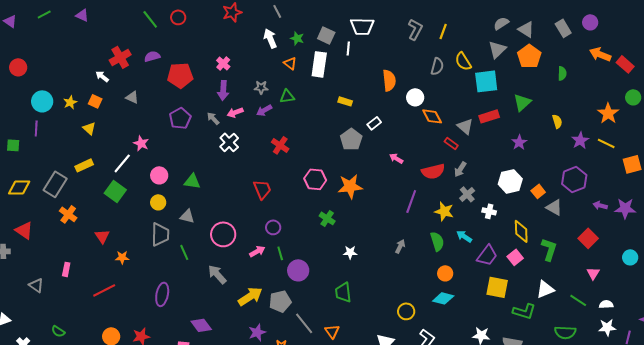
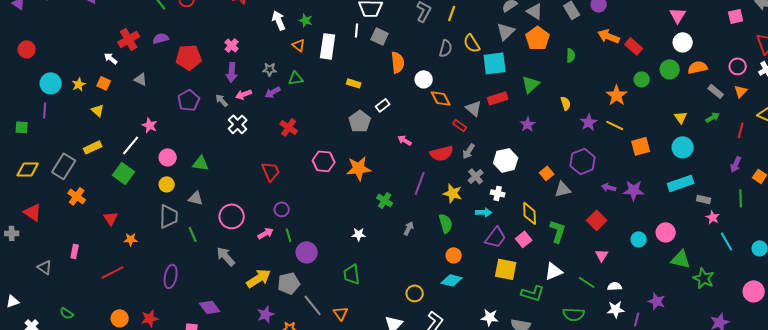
gray square: (326, 35) -> (380, 36), moved
white hexagon: (510, 181) -> (506, 160), moved
gray triangle: (554, 207) -> (563, 189), turned -42
green cross: (327, 218) -> (385, 200), moved
cyan arrow: (464, 236) -> (484, 212), moved, turned 147

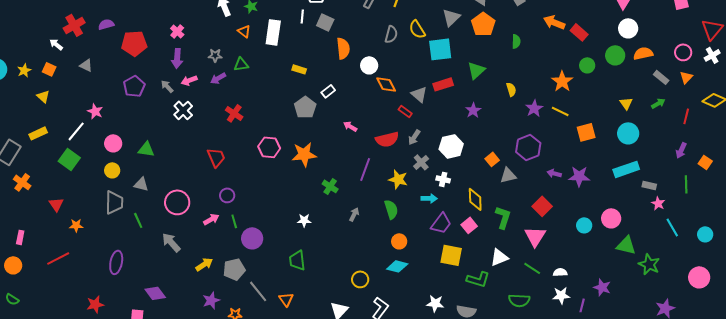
pink triangle: (602, 255) -> (535, 236), moved, size x1.6
yellow arrow: (259, 278) -> (204, 264), size x0.7
orange circle: (120, 318) -> (13, 265), moved

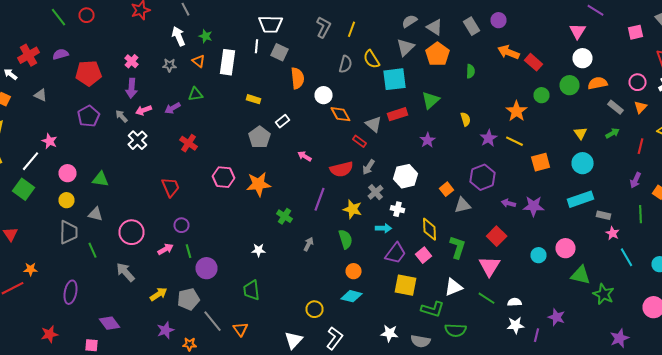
gray star: (215, 55) -> (170, 65), moved
orange star: (76, 225) -> (30, 269), moved
green semicircle: (519, 300) -> (456, 330), moved

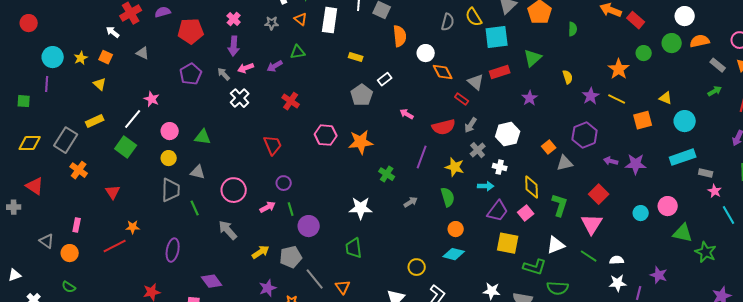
yellow triangle: (580, 133) -> (666, 98), moved, turned -32
gray arrow: (308, 244) -> (411, 202), turned 32
white star: (258, 250) -> (361, 208), size x1.6

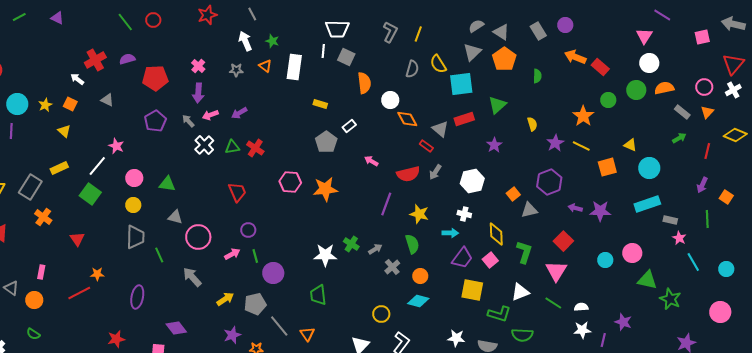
green triangle: (298, 52) -> (232, 147), moved
gray cross: (478, 150) -> (392, 267), moved
gray triangle: (198, 172) -> (175, 217), moved
green cross: (387, 174) -> (351, 244), moved

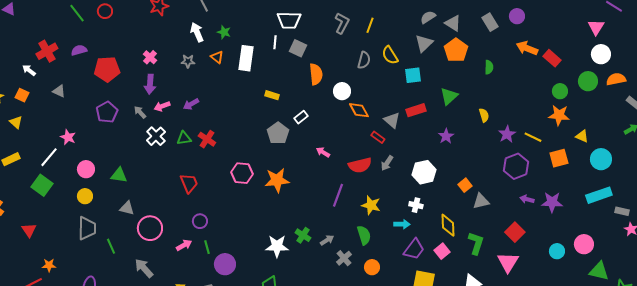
cyan square: (461, 84) -> (413, 75), size x0.7
orange star: (583, 116) -> (559, 115), moved, turned -30
purple hexagon: (549, 182) -> (516, 166), moved

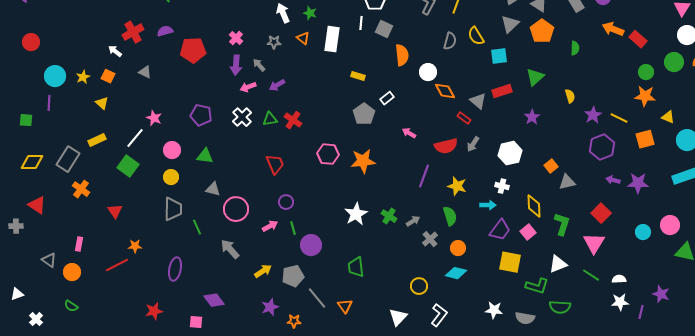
purple pentagon: (107, 112) -> (201, 115), moved, turned -30
gray arrow: (140, 112) -> (259, 65), moved
white star: (277, 246) -> (356, 214), moved, turned -30

